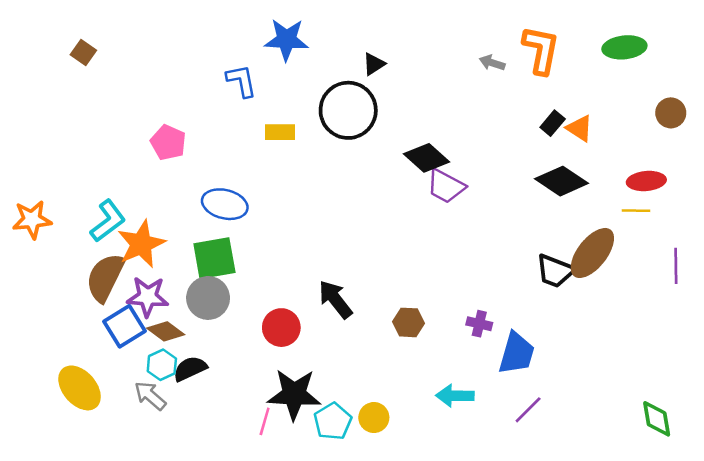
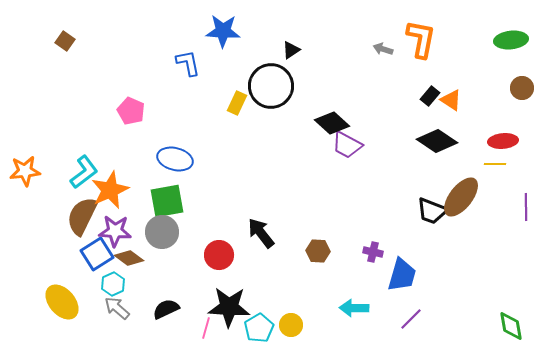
green ellipse: (624, 47) -> (511, 40), moved
yellow rectangle: (280, 132) -> (237, 103), moved, turned -65
cyan hexagon: (162, 365) -> (113, 284), moved
black semicircle: (190, 369) -> (166, 309), moved

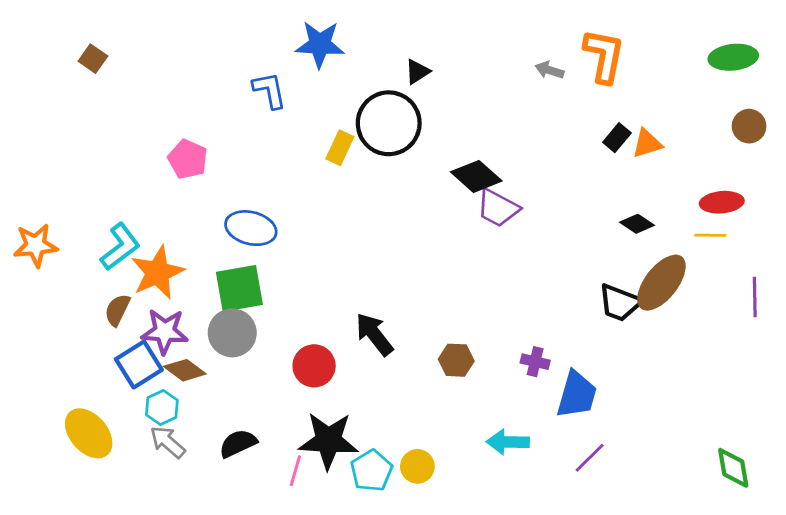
orange triangle: (451, 100) -> (647, 143), turned -50
black diamond: (437, 141) -> (637, 224), moved, size x0.6
brown semicircle: (82, 216) -> (117, 310), size x0.6

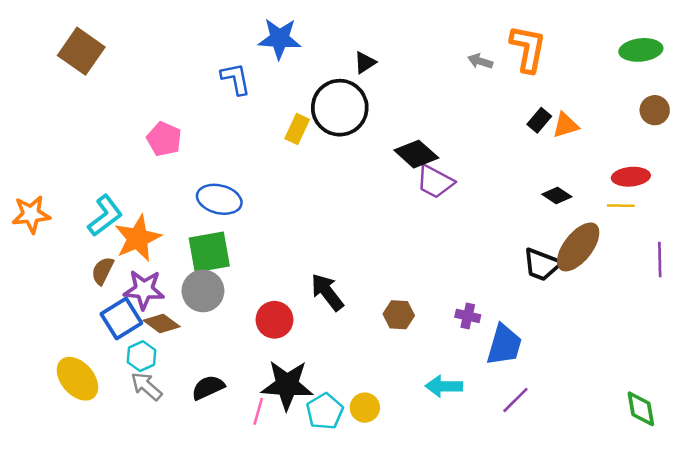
brown square: (93, 59) -> (81, 51), size x1.8

